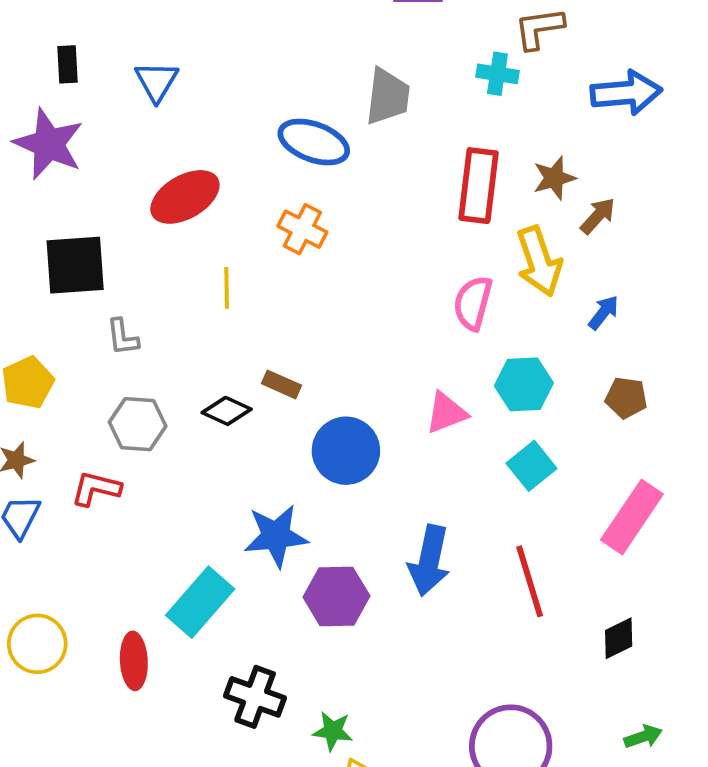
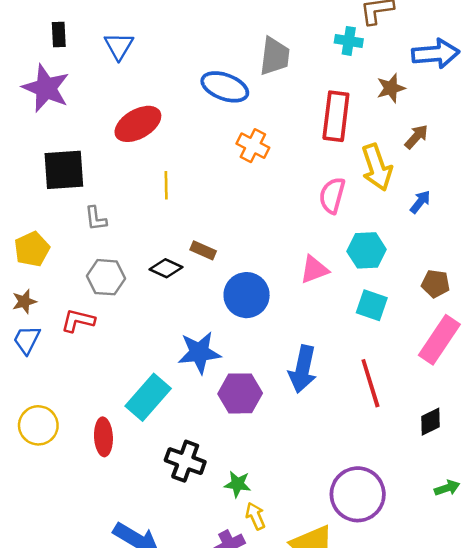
brown star: (554, 178) -> (391, 88), moved
orange cross: (302, 229) -> (253, 146), moved
brown pentagon: (626, 398) -> (436, 284), moved
cyan square: (532, 466) -> (372, 305), turned -32

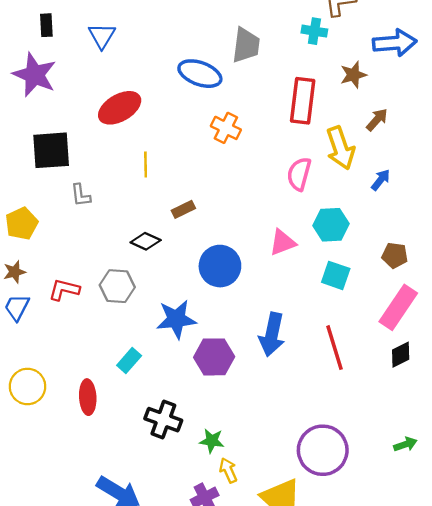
brown rectangle: (203, 250) -> (183, 209), moved, turned -50
gray hexagon: (106, 277) -> (117, 286), moved
cyan rectangle: (148, 397) -> (129, 361), size x0.6
black diamond: (430, 422) -> (401, 355), moved

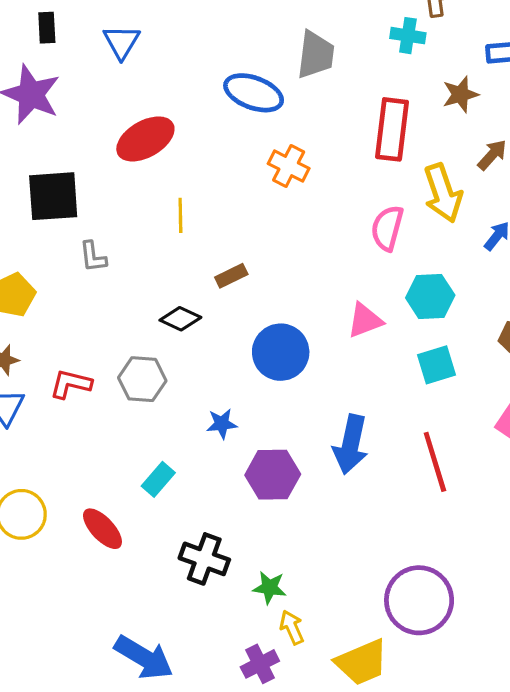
cyan square: (336, 275) -> (437, 365), turned -36
blue star: (176, 319) -> (222, 424), size x0.6
red ellipse: (88, 397) -> (102, 529), turned -40

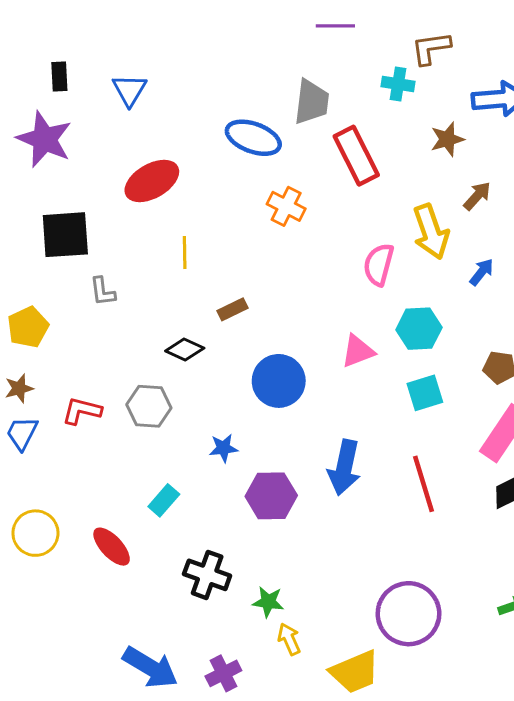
red rectangle: (392, 129) -> (356, 156), moved, turned -34
purple cross: (260, 664) -> (223, 673), moved

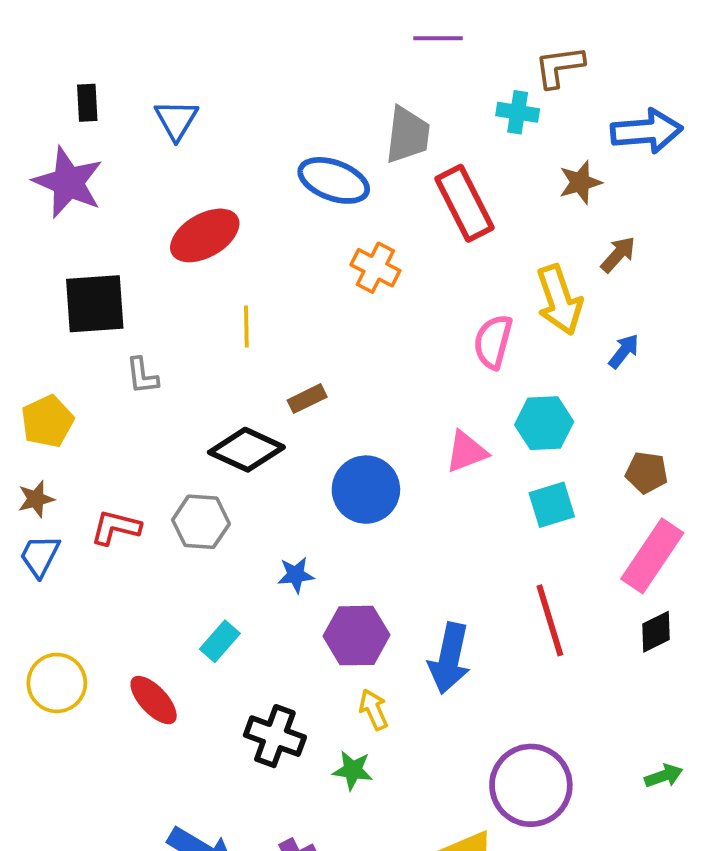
black diamond: (185, 350) -> (246, 450), size x1.5
blue arrow: (344, 467) -> (449, 658), moved
yellow arrow: (289, 639) -> (374, 710), moved

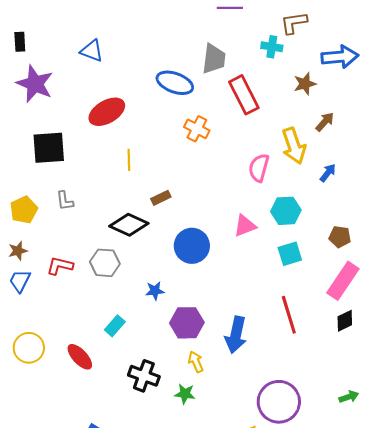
black rectangle: (87, 103) -> (20, 42), moved
blue triangle: (176, 120) -> (92, 51), turned -40
gray L-shape: (142, 376) -> (65, 201), moved

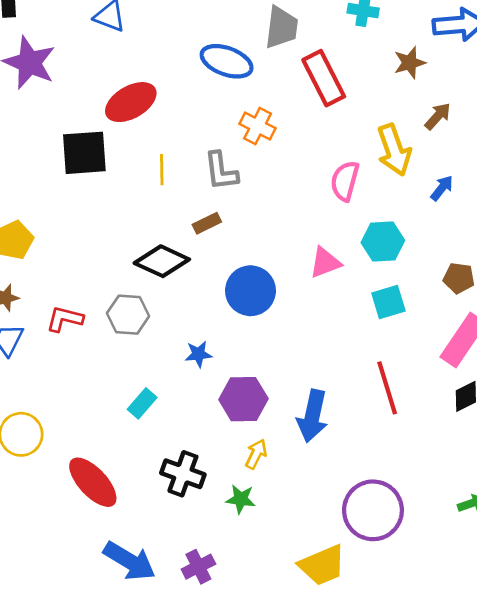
black square: (49, 148) -> (84, 153), moved
gray L-shape: (65, 201) -> (221, 171), moved, size x1.4
red ellipse: (80, 357) -> (93, 482), moved, size x1.4
yellow arrow: (196, 362) -> (256, 454), turned 50

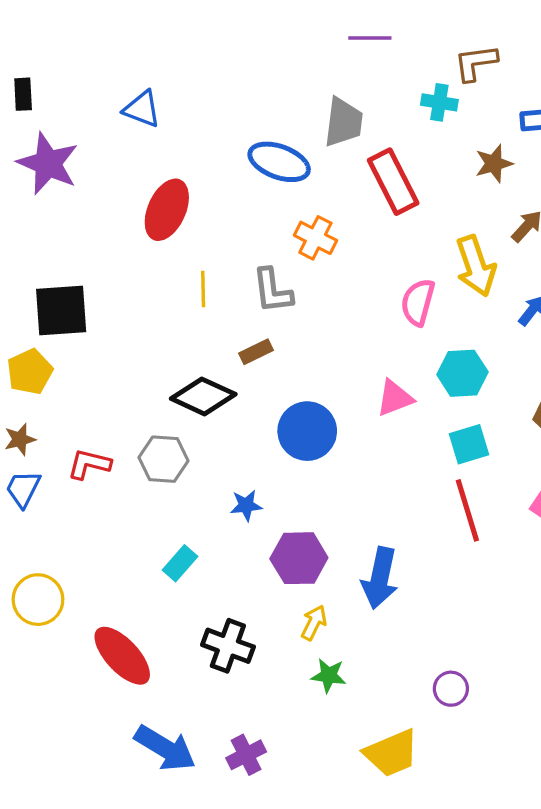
red ellipse: (131, 102) -> (167, 210), turned -36
black square: (84, 153) -> (61, 311), moved
red line: (387, 388) -> (467, 510), moved
green star: (241, 499) -> (329, 676), moved
purple circle: (373, 510) -> (451, 689), size x0.5

